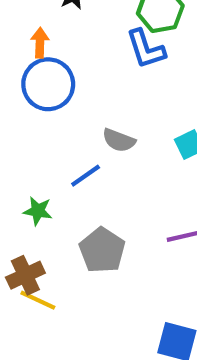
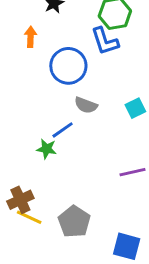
blue circle: (48, 84) -> (68, 66), moved
green star: (38, 211) -> (47, 149), moved
gray pentagon: (102, 250) -> (74, 222), moved

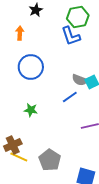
blue circle: (68, 66) -> (31, 67), moved
gray semicircle: (86, 105) -> (80, 80), moved
blue line: (63, 130) -> (70, 97), moved

